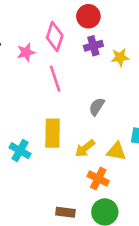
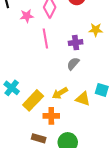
purple cross: (93, 46) -> (76, 43), moved
yellow rectangle: (53, 133) -> (33, 100), moved, turned 35
orange cross: (98, 179) -> (51, 116), moved, turned -35

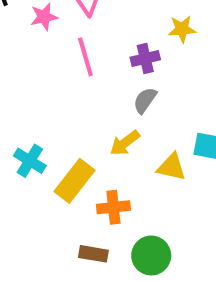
yellow arrow: (60, 93) -> (125, 143), moved

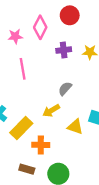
pink line: (85, 57) -> (23, 69), moved
purple cross: (145, 58) -> (64, 50), moved

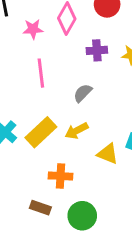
gray semicircle: (65, 89) -> (83, 93), moved
yellow rectangle: (21, 128) -> (41, 132), moved

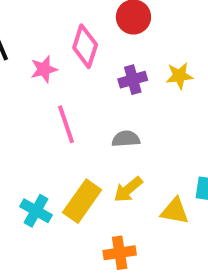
gray semicircle: (83, 93) -> (126, 139), turned 54

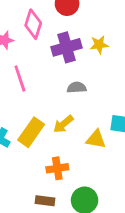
purple cross: (133, 80) -> (67, 47), size x1.5
gray semicircle: (126, 139) -> (77, 88), moved

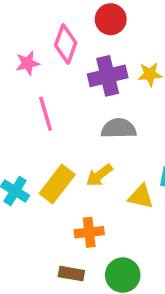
gray semicircle: (77, 88) -> (119, 128), size x1.4

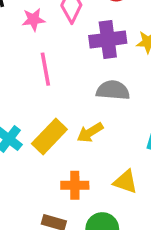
yellow triangle: (141, 197) -> (125, 182), moved

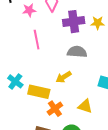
yellow rectangle: (49, 137) -> (39, 92), moved, turned 60
orange cross: (75, 185) -> (55, 109), turned -35

